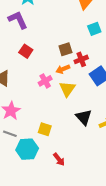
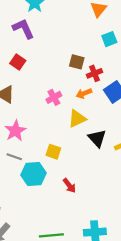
brown square: (65, 49) -> (77, 62), turned 32
red square: (26, 51) -> (18, 62), moved
orange arrow: (63, 69) -> (84, 93), moved
yellow triangle: (67, 89) -> (77, 119), moved, turned 30

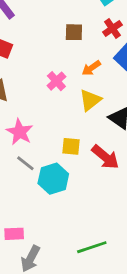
red cross: (94, 73) -> (112, 28), moved
gray line: (14, 157) -> (25, 163), turned 32
red arrow: (69, 186) -> (105, 157), moved, size x1.5

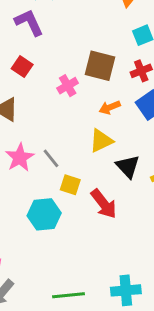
brown square: (74, 32) -> (100, 66), size x1.5
pink cross: (56, 81) -> (68, 86), moved
gray line: (25, 163) -> (51, 158), moved

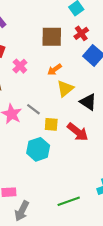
pink cross: (68, 86) -> (20, 66), moved
orange arrow: (110, 107) -> (54, 70), moved

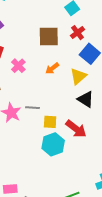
yellow triangle: (65, 89) -> (78, 76), moved
gray line: (33, 109) -> (32, 108), turned -32
cyan hexagon: (38, 149) -> (53, 144), moved

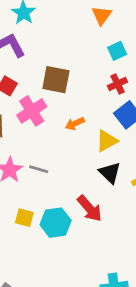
brown square: (49, 36) -> (56, 80), moved
pink cross: (18, 66) -> (32, 111), size x1.5
yellow square: (50, 122) -> (24, 218), moved

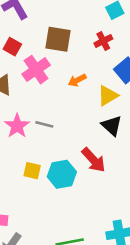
red cross: (118, 84) -> (103, 41), moved

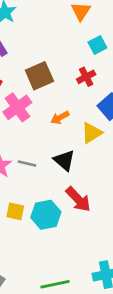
brown square: (58, 39) -> (39, 76), turned -32
black triangle: (112, 126) -> (64, 160), moved

